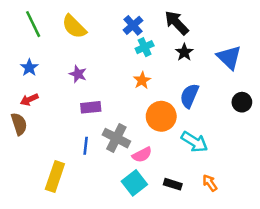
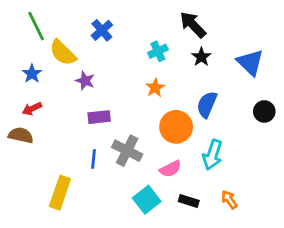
blue cross: (133, 25) -> (102, 30), moved
yellow semicircle: (74, 27) -> (63, 53), moved
brown semicircle: (19, 124) -> (21, 135), turned -60
cyan arrow: (195, 142) -> (212, 155), turned 76
pink semicircle: (142, 155) -> (170, 169), moved

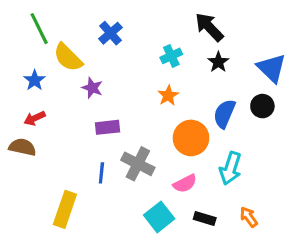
black circle: (264, 111) -> (262, 106), moved

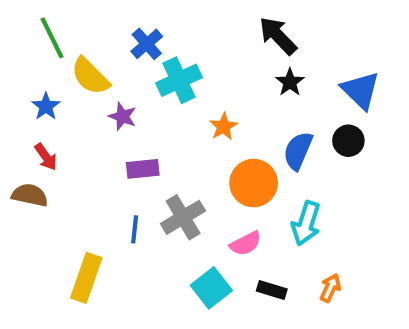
cyan cross: (171, 56) -> (179, 80), moved, size x1.5
red arrow: (35, 118) -> (46, 157), turned -100
gray cross: (138, 164) -> (183, 217), turned 32
orange arrow: (249, 217) -> (330, 288), turned 60

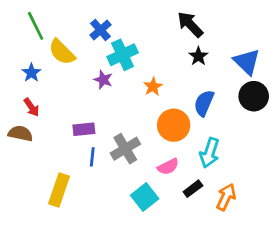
purple star: (123, 116) -> (103, 80), moved
black circle: (348, 141) -> (254, 96), moved, size x1.4
purple rectangle: (143, 169) -> (84, 129), moved
orange arrow: (330, 288) -> (226, 197), size x1.4
black rectangle: (272, 290) -> (193, 189), moved, turned -54

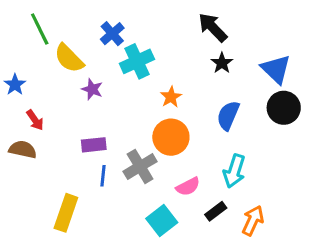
blue star: (31, 73) -> (15, 85), moved
purple star: (103, 80) -> (92, 89), moved
orange circle: (174, 125) -> (171, 137), moved

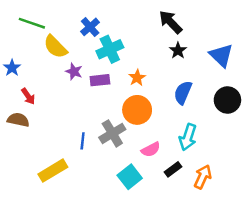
green line: (40, 29) -> (32, 23), turned -45
black circle: (284, 108) -> (227, 100), moved
purple rectangle: (94, 145) -> (100, 80), moved
yellow rectangle: (66, 213) -> (53, 171), turned 40

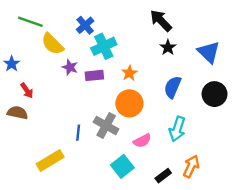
gray cross: (112, 133) -> (106, 126), turned -30
black rectangle: (173, 169) -> (163, 176), moved

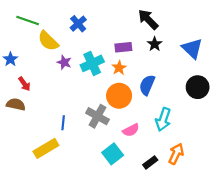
cyan cross: (104, 46) -> (92, 63), moved
purple rectangle: (94, 75) -> (123, 47), moved
blue semicircle: (173, 87) -> (147, 85), moved
blue line: (78, 133) -> (63, 123), moved

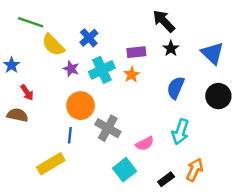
blue cross: (78, 24) -> (89, 38), moved
blue semicircle: (147, 85) -> (176, 88), moved
orange circle: (119, 96) -> (81, 106), moved

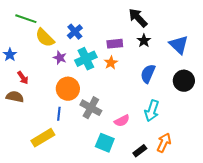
cyan square: (124, 170) -> (105, 143), turned -30

